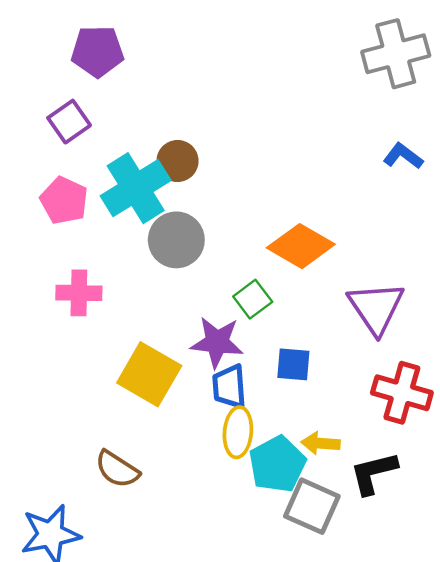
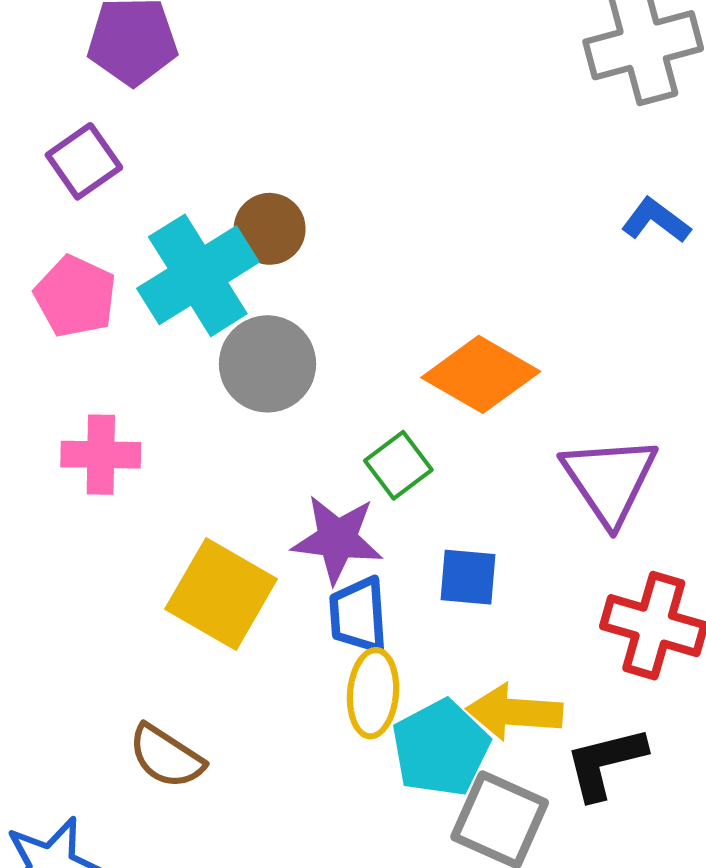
yellow arrow: (321, 443) -> (514, 712), size x1.4

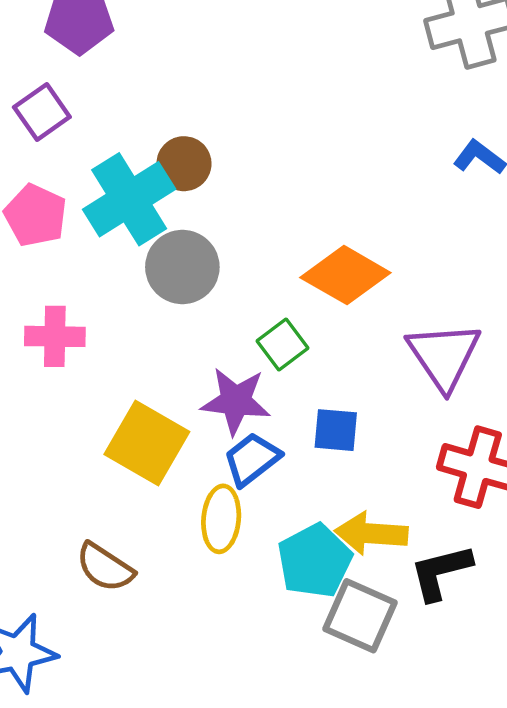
blue trapezoid: (358, 615) -> (252, 459), turned 56
yellow ellipse: (373, 693) -> (221, 519), moved

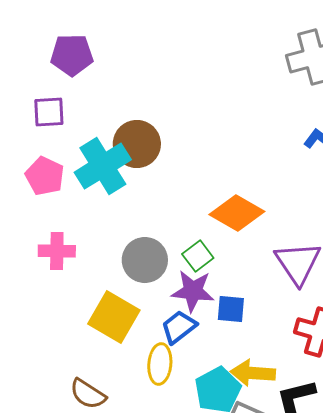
purple square: (42, 112) -> (49, 112), turned 32
brown circle: (184, 164) -> (137, 144), size x1.4
gray circle: (182, 267) -> (145, 260), moved
purple star: (236, 401) -> (193, 291), moved

